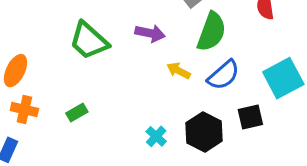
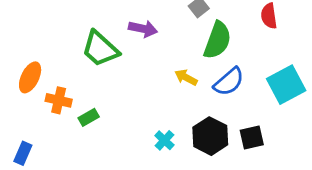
purple arrow: (150, 33) -> (143, 29), moved
orange cross: (24, 109) -> (59, 100), moved
black square: (250, 117) -> (252, 137), moved

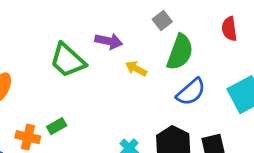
yellow arrow: (186, 77) -> (136, 69), moved
orange cross: (59, 100) -> (28, 137), moved

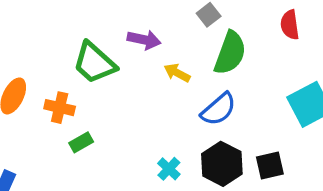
blue semicircle: (191, 92) -> (219, 109), moved
orange cross: (28, 137) -> (60, 108), moved

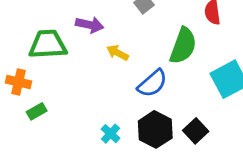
green semicircle: (230, 53) -> (183, 46), moved
green trapezoid: (94, 63) -> (48, 44), turned 135
black square: (270, 166) -> (196, 131), turned -30

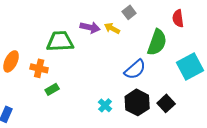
yellow arrow: (118, 53) -> (112, 28), moved

